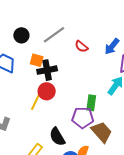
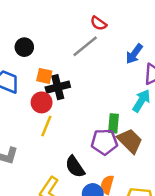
gray line: (54, 35) -> (85, 46), moved
red semicircle: (81, 46) -> (99, 23), moved
red circle: (47, 91) -> (42, 102), moved
brown trapezoid: (102, 132) -> (130, 141), moved

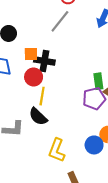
black cross: (58, 87) -> (44, 61), turned 36
black semicircle: (75, 167) -> (38, 117), moved

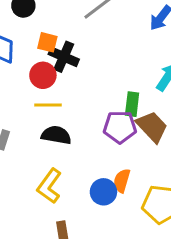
yellow line: (42, 96) -> (48, 105), turned 66
black semicircle: (38, 117) -> (56, 135), moved, turned 132

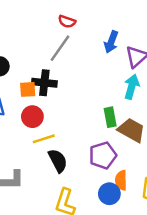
black cross: (64, 57) -> (44, 83), moved
purple pentagon: (120, 127) -> (103, 155), moved
black semicircle: (56, 135) -> (58, 161), turned 70

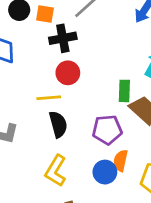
black cross: (44, 83) -> (63, 38), turned -30
orange square: (28, 89) -> (45, 14), moved
red circle: (32, 117) -> (68, 73), moved

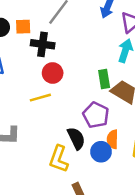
black cross: (63, 38) -> (43, 44), turned 30
black semicircle: (58, 124) -> (76, 138), moved
purple pentagon: (107, 130) -> (96, 115), turned -30

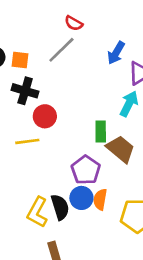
black cross: (43, 44) -> (25, 91), moved
black semicircle: (76, 138) -> (60, 207), moved
blue circle: (101, 152) -> (81, 198), moved

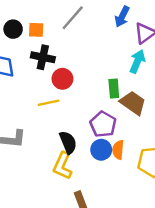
black semicircle: (60, 207) -> (68, 142), moved

